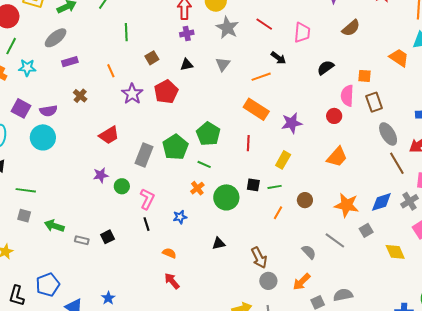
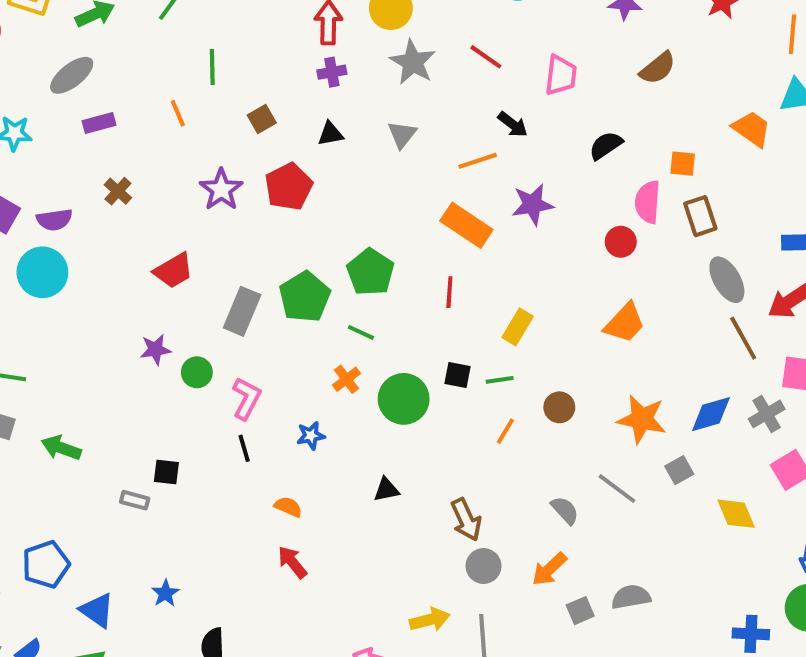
orange line: (111, 71) -> (178, 113), moved
purple star: (292, 123) -> (533, 205), moved
black square: (108, 237) -> (166, 472), turned 32
gray rectangle: (82, 240) -> (135, 500), moved

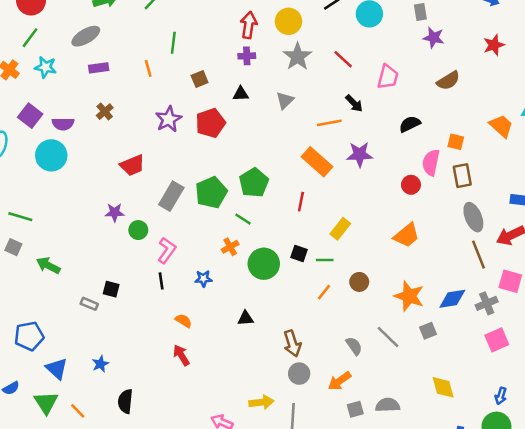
yellow diamond: (736, 514) -> (443, 387), moved

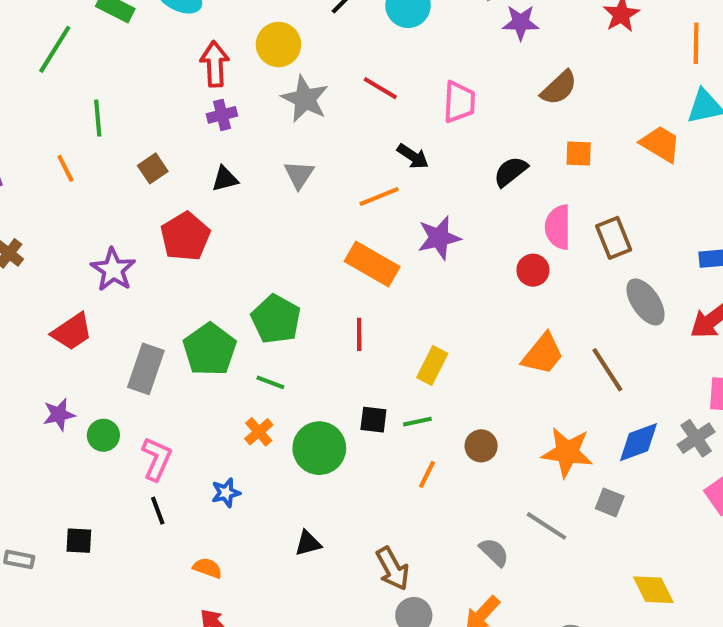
purple star: (169, 119) -> (113, 270), moved
orange square: (456, 142) -> (579, 154), moved
brown line: (479, 255) -> (607, 370), moved
gray rectangle: (89, 304) -> (19, 559), moved
gray square: (428, 331) -> (610, 502), turned -35

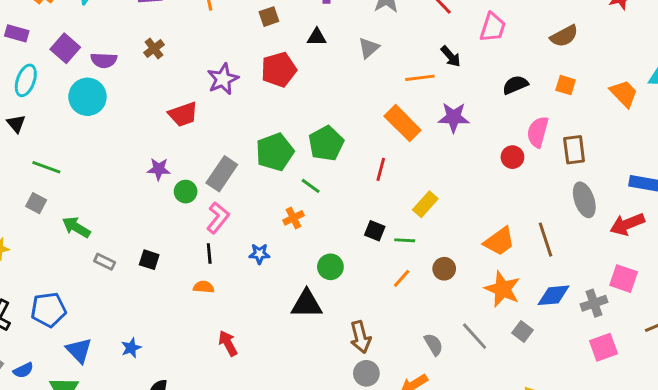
orange trapezoid: (543, 354) -> (499, 241), moved
gray rectangle: (146, 369) -> (222, 174), moved
green circle: (319, 448) -> (330, 267), moved, size x0.7
black triangle: (308, 543) -> (307, 304), size x1.6
orange semicircle: (207, 568) -> (204, 287), moved, turned -30

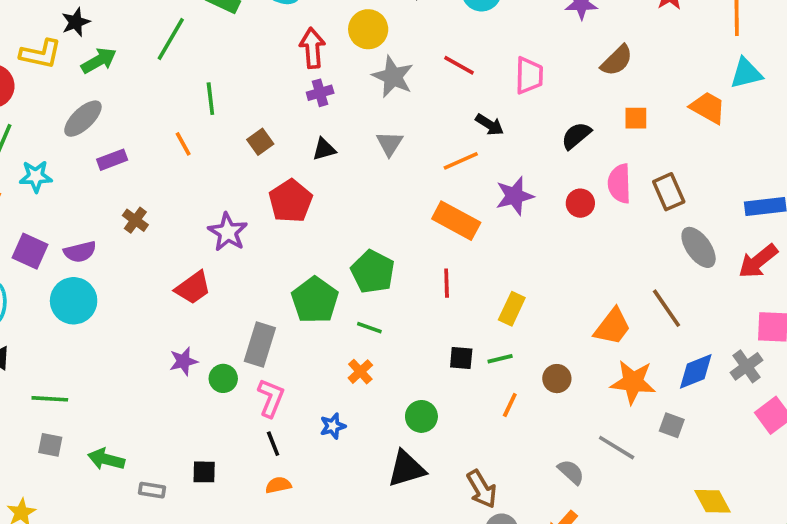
red circle: (512, 157) -> (580, 203), moved

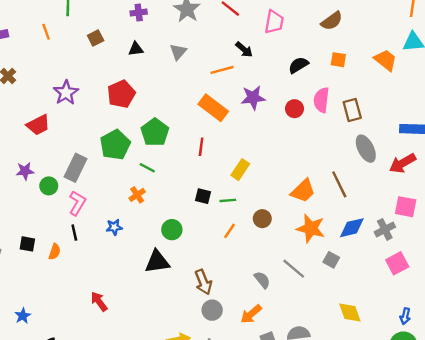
red pentagon: (291, 201) -> (121, 94), moved
orange semicircle: (278, 485) -> (55, 252), moved, turned 112

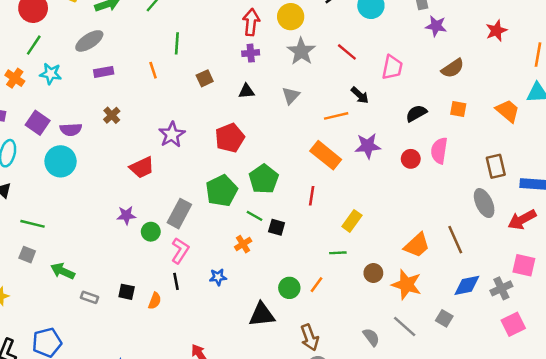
brown rectangle: (352, 110) -> (496, 166), moved
black square: (203, 196) -> (277, 227), moved
orange star: (311, 228) -> (406, 285), moved
green circle: (172, 230) -> (289, 288), moved
orange line: (230, 231) -> (316, 285), moved

